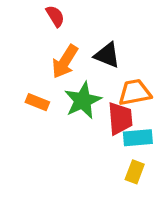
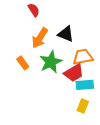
orange rectangle: (37, 102) -> (23, 63), turned 32
red trapezoid: (120, 118) -> (74, 73), turned 65

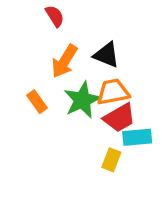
orange trapezoid: (83, 57) -> (113, 92), moved
yellow rectangle: (83, 106) -> (111, 160), moved

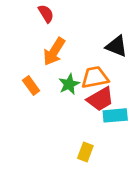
black triangle: (106, 55) -> (117, 46), moved
green star: (82, 100) -> (69, 84), size x0.7
yellow rectangle: (111, 160) -> (85, 152), moved

